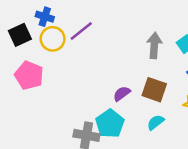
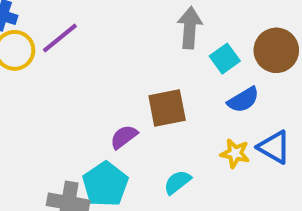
gray arrow: (154, 45) -> (190, 28), moved
brown square: (154, 90) -> (167, 108), moved, turned -30

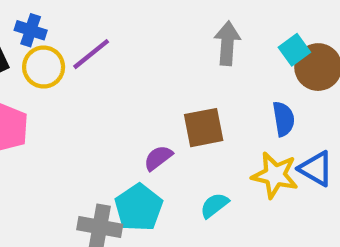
cyan square: (225, 59) -> (294, 50), moved
blue semicircle: (243, 100) -> (284, 119), turned -68
yellow star: (235, 153) -> (275, 175), size x1.5

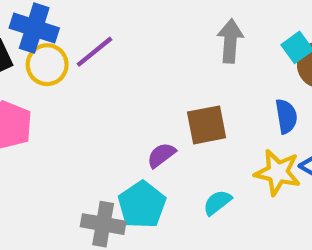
blue cross: (31, 30) -> (34, 28), size x1.5

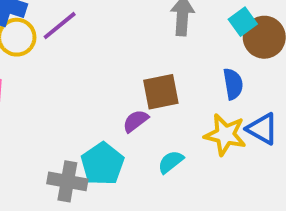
purple semicircle: (161, 155) -> (136, 121), moved

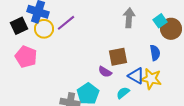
purple semicircle: (136, 121) -> (105, 72), turned -112
blue triangle: (262, 129) -> (136, 76), moved

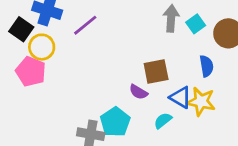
cyan square: (160, 21) -> (196, 24), moved
black square: (19, 26) -> (21, 29), turned -30
yellow circle: (44, 29) -> (42, 47), moved

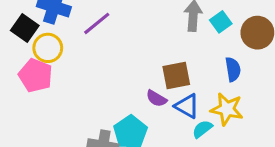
blue triangle: (181, 97) -> (187, 106), moved
cyan semicircle: (163, 121) -> (202, 129), moved

